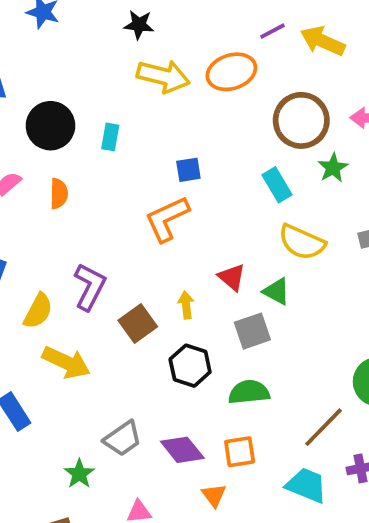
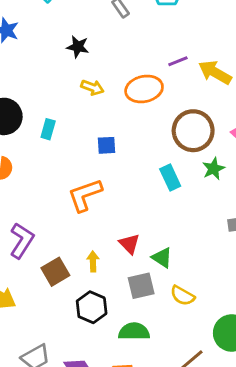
yellow arrow: (163, 76) -> (92, 87), size x0.6
blue square: (188, 170) -> (106, 145), moved
yellow semicircle: (302, 242) -> (182, 296), moved, size x0.7

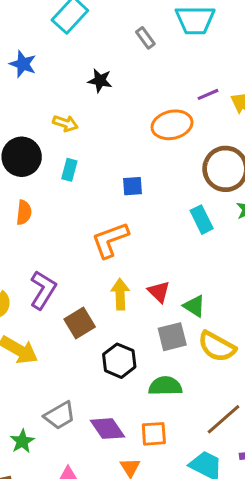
yellow arrow: (92, 87) -> (65, 123), moved
yellow arrow: (93, 261) -> (120, 294), moved, size x1.4
yellow semicircle: (182, 296) -> (217, 347), size x1.4

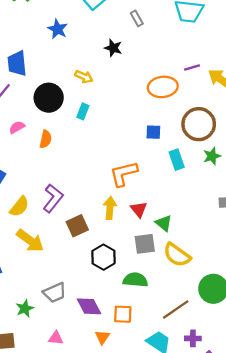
gray rectangle: (145, 38) -> (137, 18), moved
blue square: (133, 186) -> (153, 132), moved
orange L-shape: (110, 240) -> (124, 174), moved

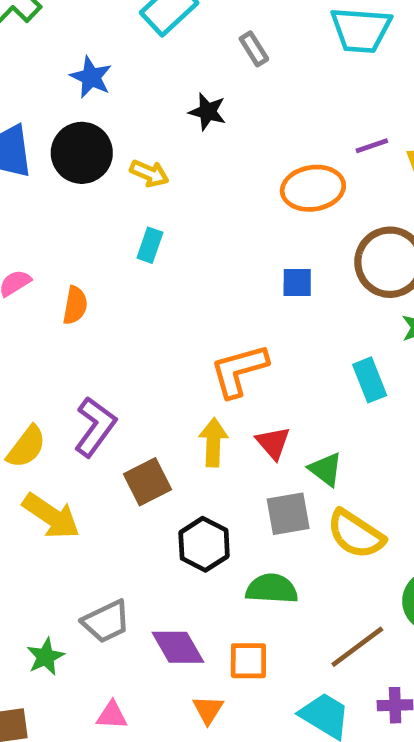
black circle: (49, 98) -> (82, 153), moved
cyan rectangle: (177, 160) -> (370, 380), moved

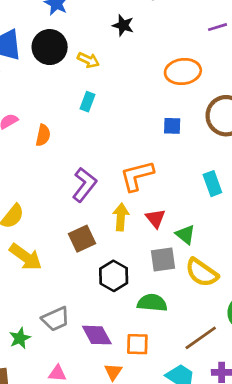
purple line: (372, 146) -> (217, 27), moved
purple L-shape: (95, 427) -> (84, 185), moved

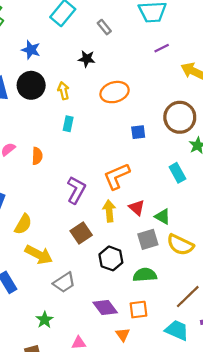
yellow arrow: (88, 60) -> (63, 91), turned -119
orange ellipse: (183, 72) -> (115, 92), moved
gray trapezoid: (56, 319) -> (64, 282), moved

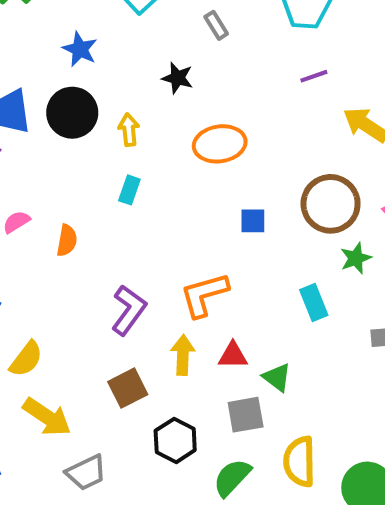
red triangle: (137, 208) -> (233, 355), turned -49
yellow semicircle: (180, 245) -> (300, 462), moved, turned 56
green semicircle: (145, 275) -> (232, 478), turned -50

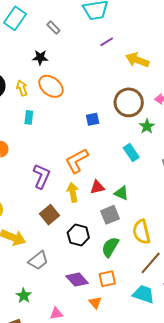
orange ellipse: (220, 144) -> (51, 86), moved, turned 60

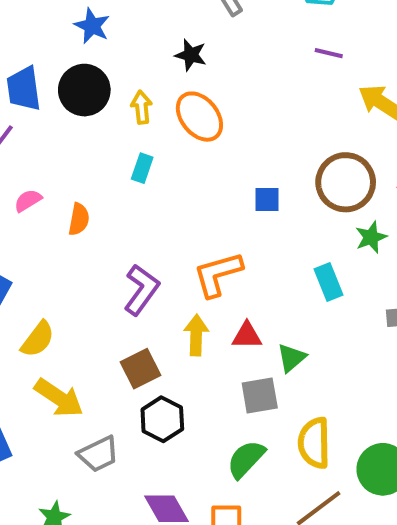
purple line: (107, 42) -> (329, 53), turned 32
green triangle: (121, 193) -> (291, 358), turned 42
black hexagon: (78, 235) -> (162, 419), moved

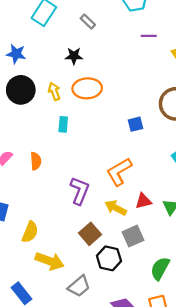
orange ellipse: (199, 117) -> (87, 88), turned -40
yellow arrow: (196, 335) -> (116, 208), turned -50
gray square: (260, 395) -> (133, 236), moved

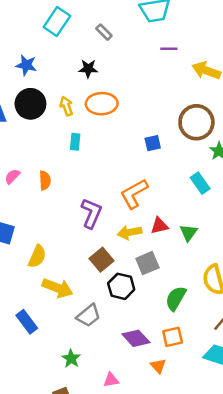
yellow arrow: (116, 208) -> (130, 232), turned -40

